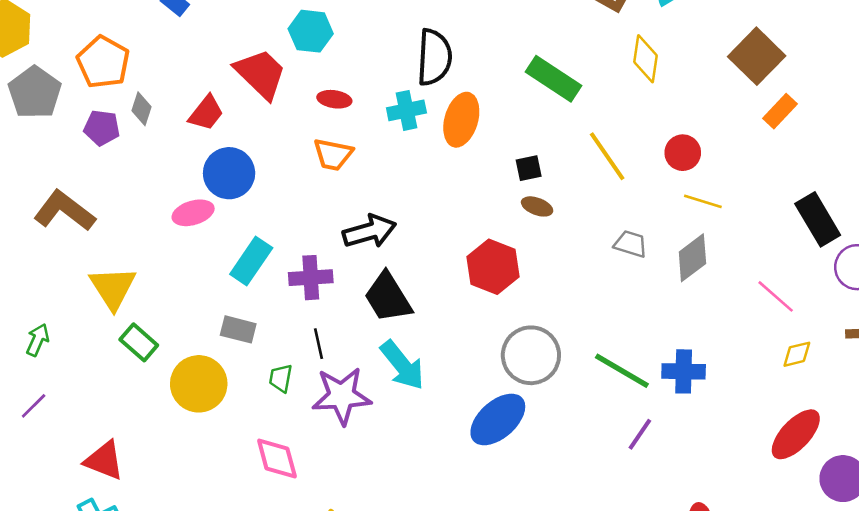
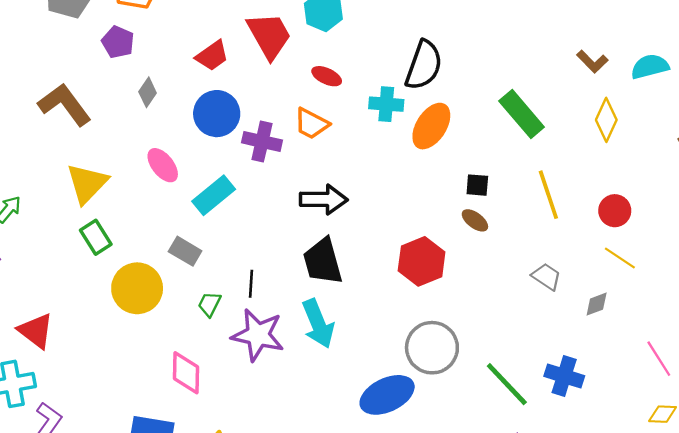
gray diamond: (141, 109) -> (148, 92), moved
pink ellipse: (193, 213) -> (163, 165), moved, turned 52
gray diamond: (692, 258) -> (597, 304), size x0.6
purple cross: (311, 278) -> (262, 141), moved
blue cross: (684, 371) -> (564, 376), moved

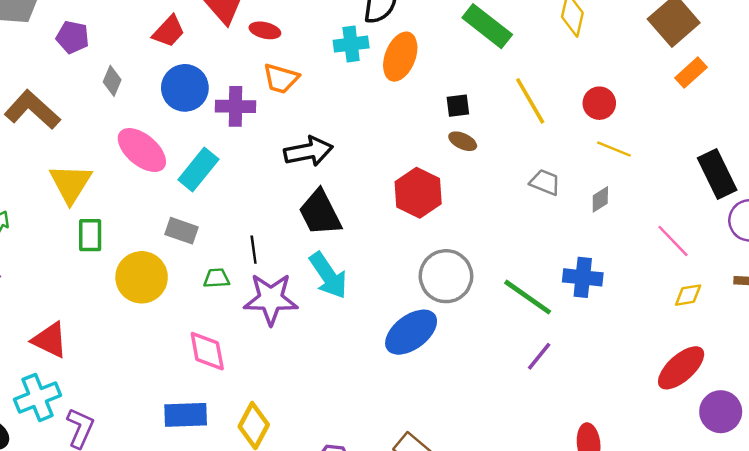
red ellipse: (327, 76) -> (265, 30), moved
pink ellipse: (163, 165) -> (142, 150), size x1.4
green rectangle: (96, 237) -> (90, 235), turned 44
green trapezoid: (209, 304) -> (217, 278), turned 72

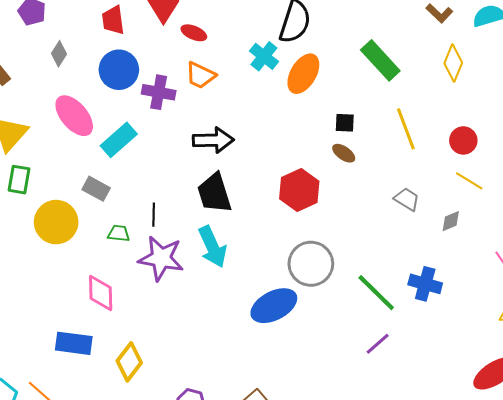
red trapezoid: (169, 31) -> (113, 20), turned 120
cyan cross: (351, 44) -> (264, 56), turned 36

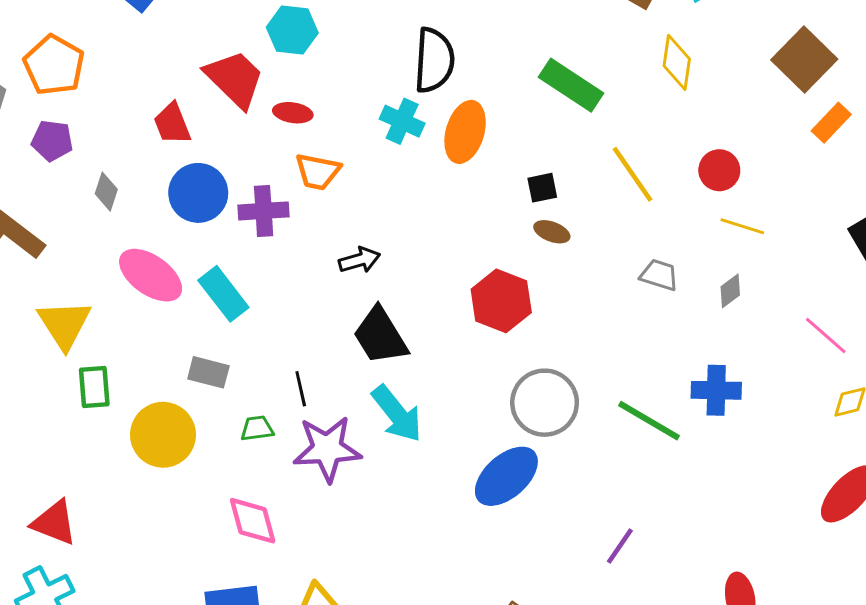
cyan rectangle: (119, 140) -> (223, 294), turned -72
black arrow: (213, 140) -> (359, 260), size x0.7
purple line: (378, 344) -> (620, 546), moved

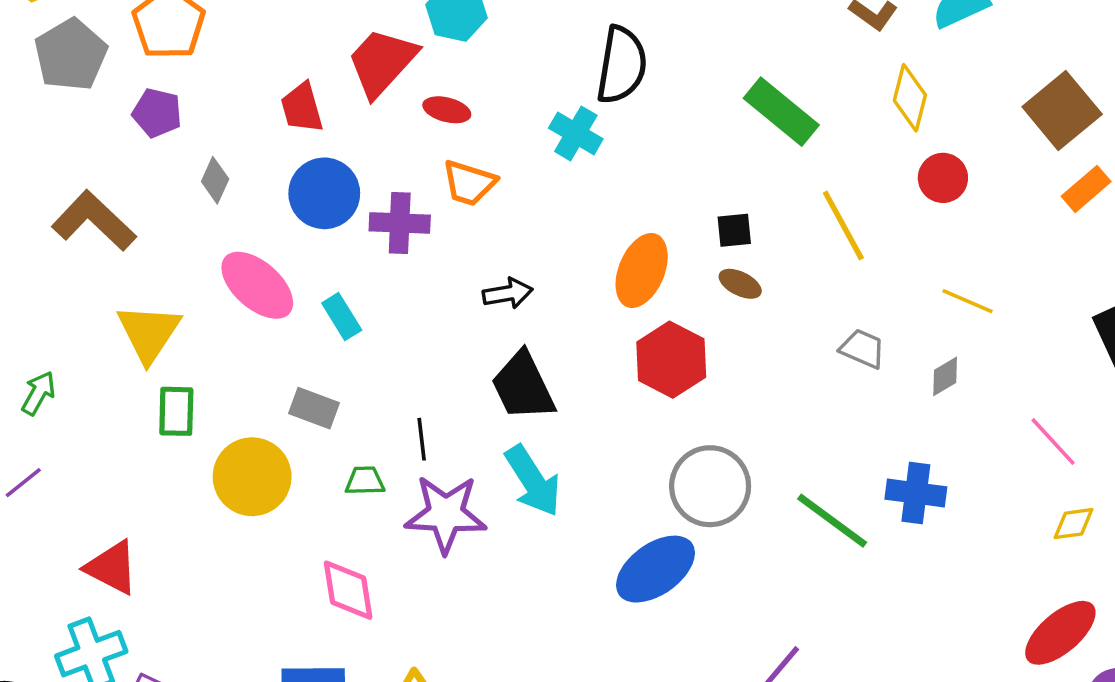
red trapezoid: (235, 79) -> (382, 62), turned -98
orange ellipse: (465, 132) -> (642, 271), moved
red circle: (719, 170) -> (943, 178), moved
cyan rectangle: (223, 294) -> (342, 317), size x0.7

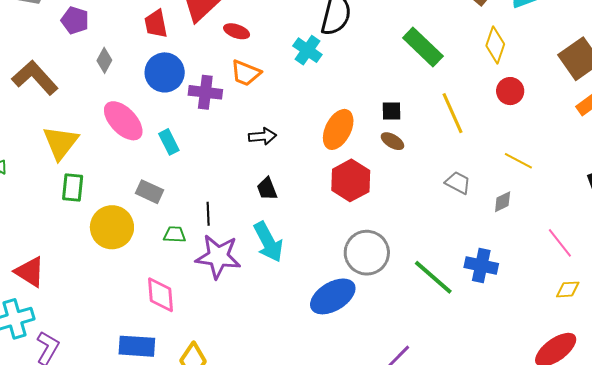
black trapezoid: (523, 386) -> (267, 189), size x0.6

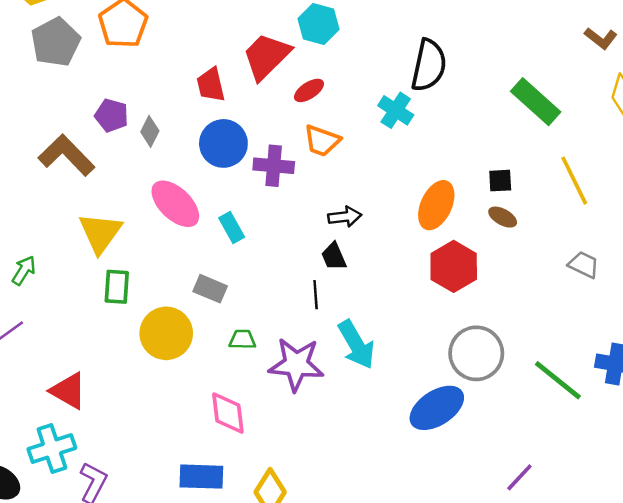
purple pentagon: (75, 20) -> (111, 115), moved
red ellipse: (237, 31) -> (309, 90), turned -50
black trapezoid: (267, 189) -> (334, 256), moved
black line: (208, 214) -> (316, 295), moved

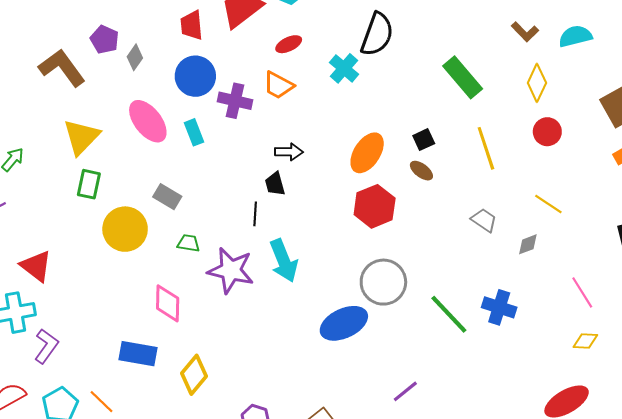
red ellipse: (309, 90) -> (289, 44), moved
black square: (500, 181) -> (424, 140), turned -30
cyan rectangle: (232, 227) -> (194, 132), moved

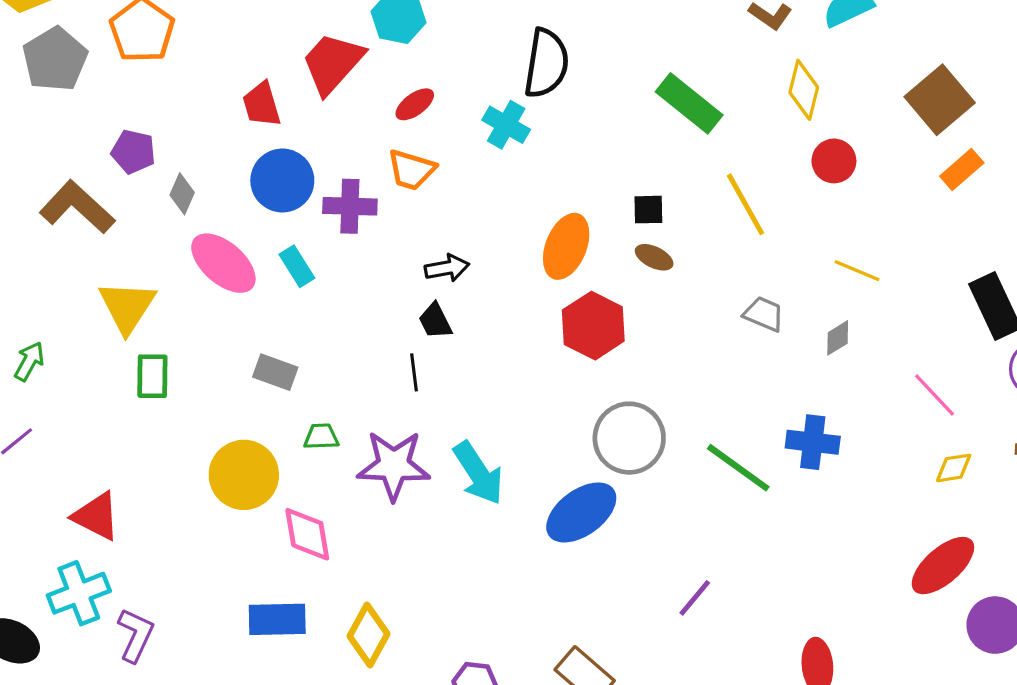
gray diamond: (135, 57) -> (182, 194), moved
black square: (424, 140) -> (648, 210), turned 35
yellow circle: (125, 229) -> (244, 475), moved
cyan arrow: (284, 261) -> (478, 473), moved

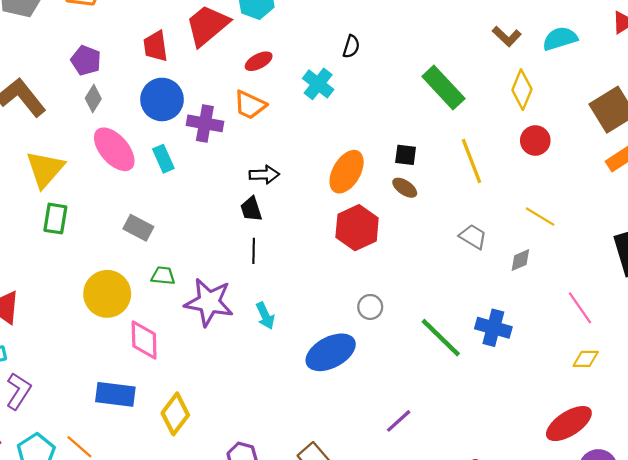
black semicircle: (546, 63) -> (351, 46), size x0.5
purple pentagon: (133, 152) -> (86, 60), moved
black line: (414, 372) -> (254, 251), moved
gray circle: (629, 438) -> (370, 307), size x0.5
cyan arrow: (478, 473) -> (265, 316), size x0.6

